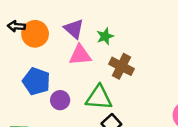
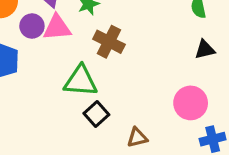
purple circle: (60, 100) -> (32, 26), moved

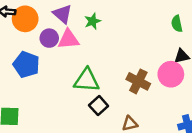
brown cross: (109, 42) -> (138, 81), moved
pink circle: (191, 103) -> (171, 74), moved

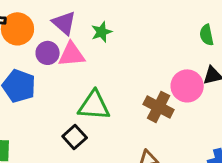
pink circle: (171, 74) -> (187, 86), moved
black square: (99, 106) -> (75, 137), moved

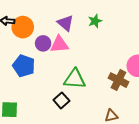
purple triangle: (64, 23) -> (65, 23), moved
green star: (102, 32) -> (95, 21), moved

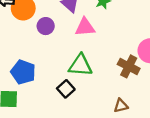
pink triangle: (59, 44) -> (85, 27), moved
blue pentagon: (24, 66) -> (23, 72), moved

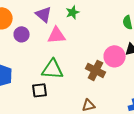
black square: (66, 89) -> (40, 90), turned 35

